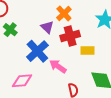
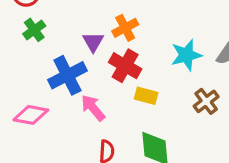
red cross: (70, 36) -> (125, 66), turned 30

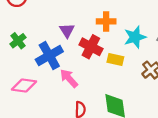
orange cross: (125, 28) -> (106, 21), moved, turned 30
green cross: (34, 30) -> (18, 41), moved
yellow rectangle: (146, 96) -> (115, 59), moved

